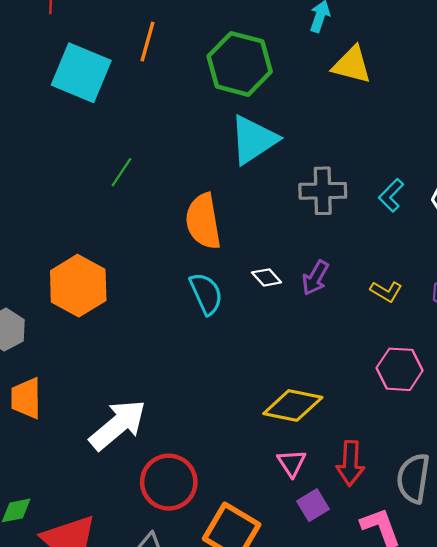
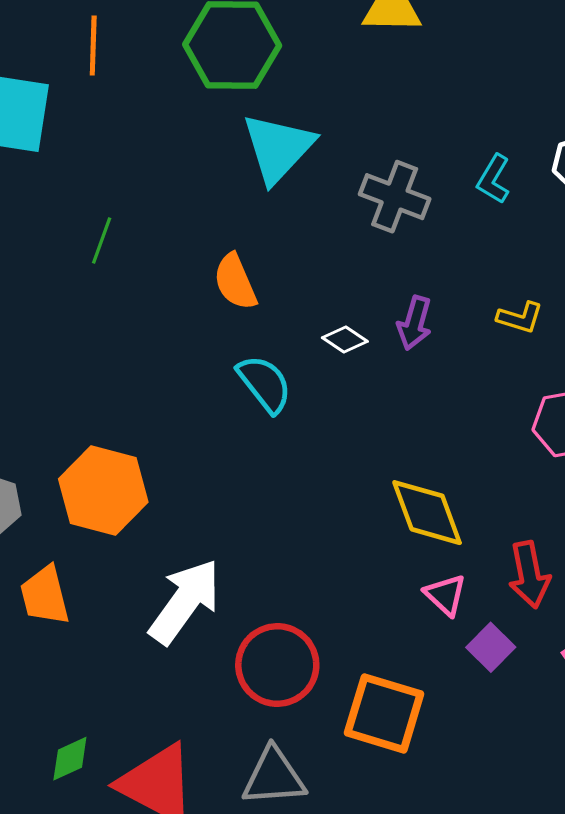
gray cross: (323, 191) -> (395, 197), turned 36
orange semicircle: (203, 221) -> (235, 282), size x0.7
orange hexagon: (78, 286) -> (103, 490), moved
yellow diamond: (293, 405) -> (427, 513), turned 72

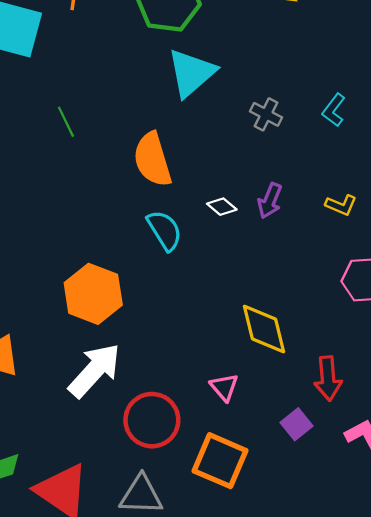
gray cross: (395, 197) -> (266, 114), size x0.7
green line: (102, 240) -> (66, 122), turned -52
orange semicircle: (235, 282) -> (152, 160), size x1.4
orange hexagon: (103, 490) -> (93, 294), moved
pink triangle: (445, 595) -> (224, 387), moved

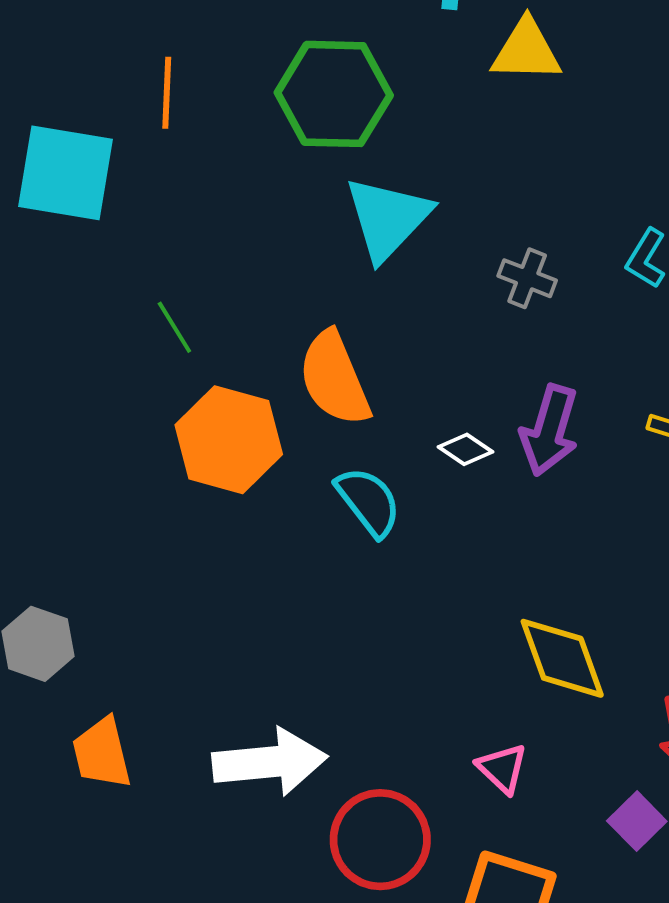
purple arrow: (270, 201) -> (549, 430), size x1.4
orange hexagon: (93, 294) -> (229, 440), moved
white arrow: (95, 370) -> (270, 762), turned 48

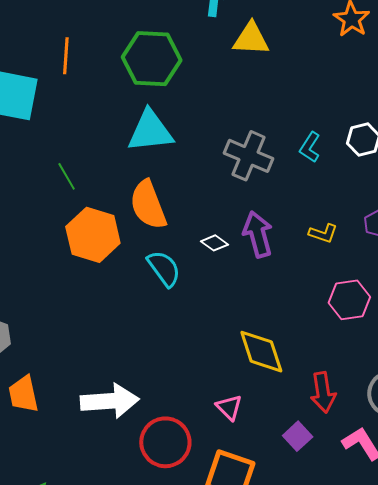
cyan triangle: (388, 218) -> (150, 131), moved, turned 39
gray cross: (527, 278) -> (248, 156), size x1.6
purple arrow: (549, 430) -> (258, 234), turned 147

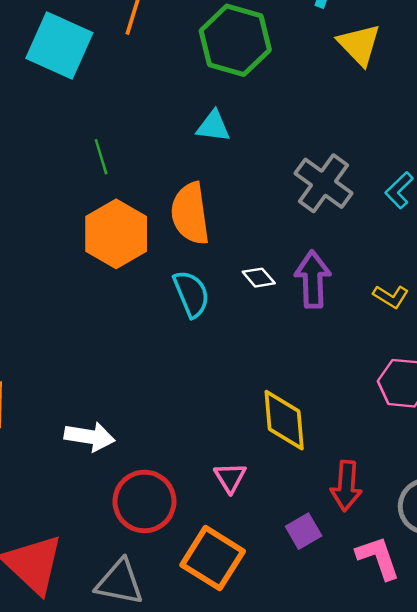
yellow triangle: (251, 39) -> (359, 45), turned 30
cyan triangle: (150, 131) -> (213, 126), size x0.6
white arrow: (110, 401) -> (90, 437), size x0.7

